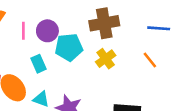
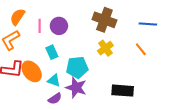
brown cross: (104, 23) -> (104, 20), turned 30
cyan pentagon: (69, 47) -> (77, 67), moved

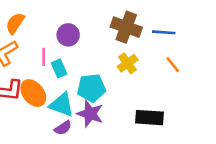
blue line: (148, 24) -> (164, 32), moved
pink line: (40, 26) -> (44, 57), moved
cyan triangle: (54, 81) -> (62, 105), size x1.5

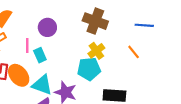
blue line: (164, 32) -> (144, 25), moved
cyan pentagon: (91, 88) -> (89, 69), moved

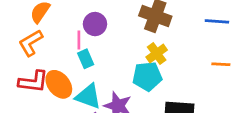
pink line: (27, 46) -> (79, 40), moved
orange line: (134, 52) -> (221, 64), moved, turned -48

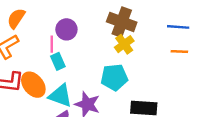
yellow cross: (157, 53) -> (124, 44), moved
orange line: (221, 64) -> (179, 52), moved

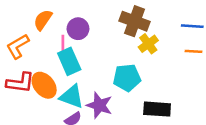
orange semicircle: (16, 18) -> (43, 20), moved
yellow cross: (124, 44) -> (148, 44), moved
cyan rectangle: (58, 61) -> (69, 61), size x1.5

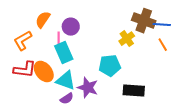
brown cross: (134, 21) -> (144, 21), moved
orange line: (193, 51) -> (163, 45), turned 56

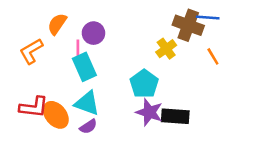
blue line: (162, 25) -> (208, 17), moved
cyan pentagon: (110, 66) -> (144, 84), turned -30
red L-shape: (25, 70) -> (34, 107), moved
orange ellipse: (44, 72) -> (56, 115), moved
purple star: (88, 88) -> (149, 112), moved

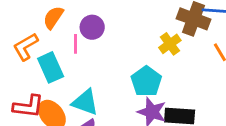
cyan rectangle: (84, 67) -> (51, 67), moved

